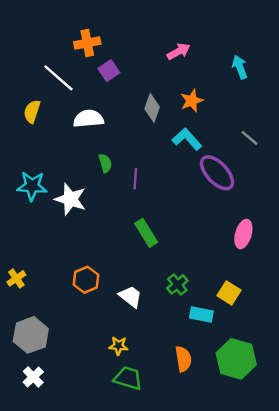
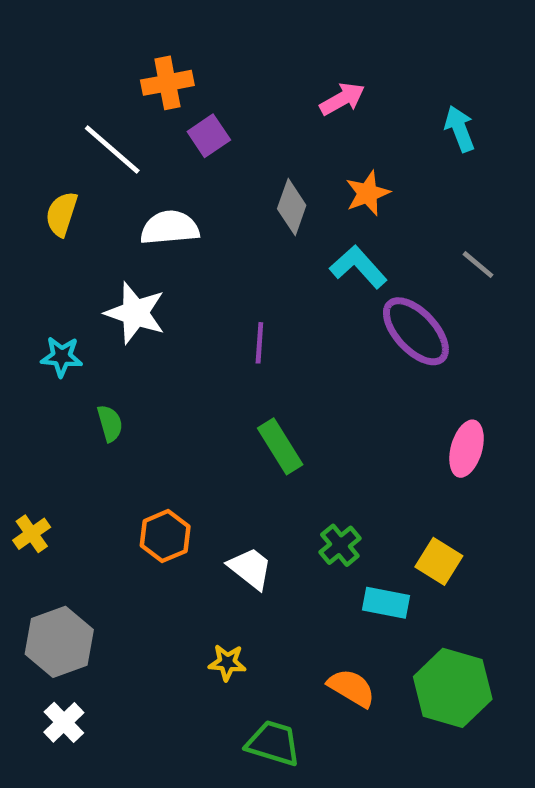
green semicircle: (105, 163) -> (110, 423), moved
cyan star: (32, 186) -> (62, 357), size x0.7
white star: (70, 199) -> (135, 313), moved
orange semicircle: (183, 359) -> (351, 688), turned -50
green trapezoid: (128, 378) -> (273, 743), moved

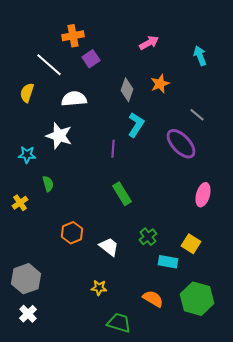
gray line: (478, 265) -> (197, 115), moved
cyan L-shape: (358, 267) -> (136, 125), moved, turned 75
yellow cross: (32, 534) -> (20, 203), moved

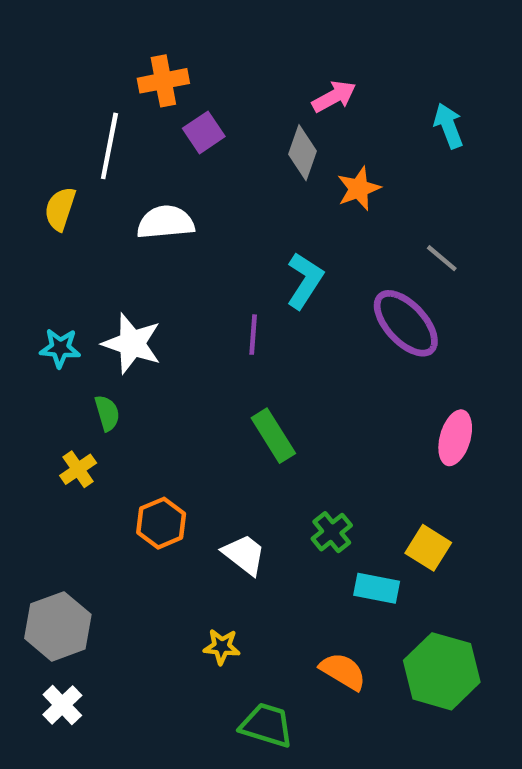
white line: (49, 65) -> (109, 146), turned 60
gray diamond: (127, 90) -> (303, 153), moved
white star: (59, 136) -> (132, 344), moved
yellow cross: (20, 203) -> (78, 469), moved

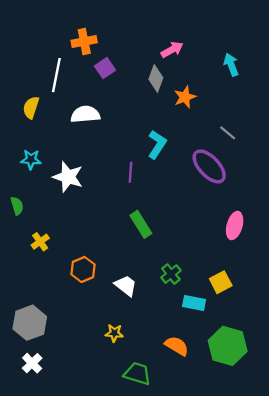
cyan star: (60, 348) -> (31, 160), moved
green semicircle: (107, 413) -> (17, 206), moved
yellow square: (428, 548) -> (221, 282), turned 30

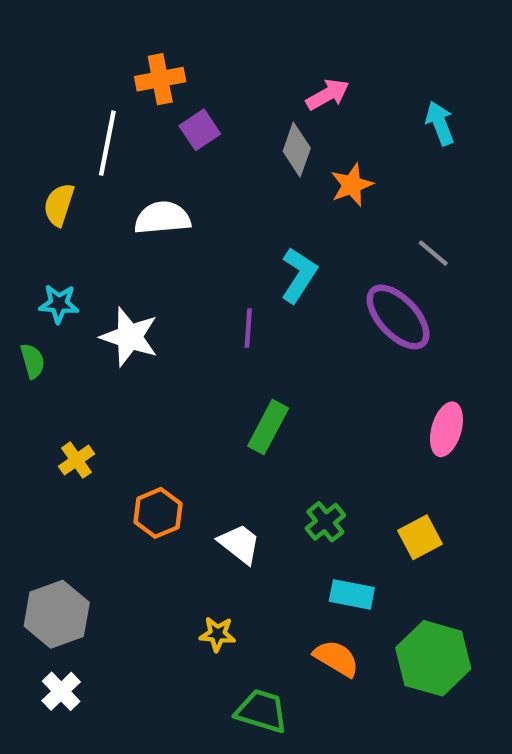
green semicircle: (17, 206) -> (32, 361), moved
green rectangle: (141, 224) -> (268, 427), turned 60
cyan rectangle: (194, 303) -> (352, 594), moved

